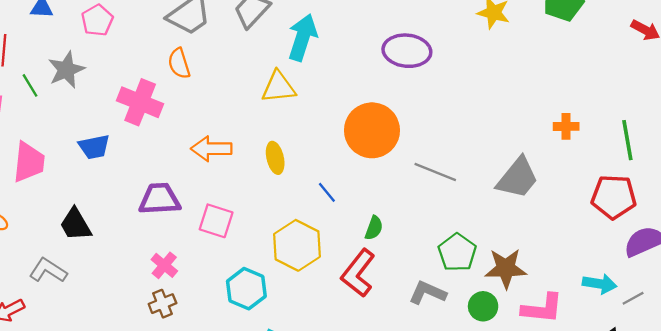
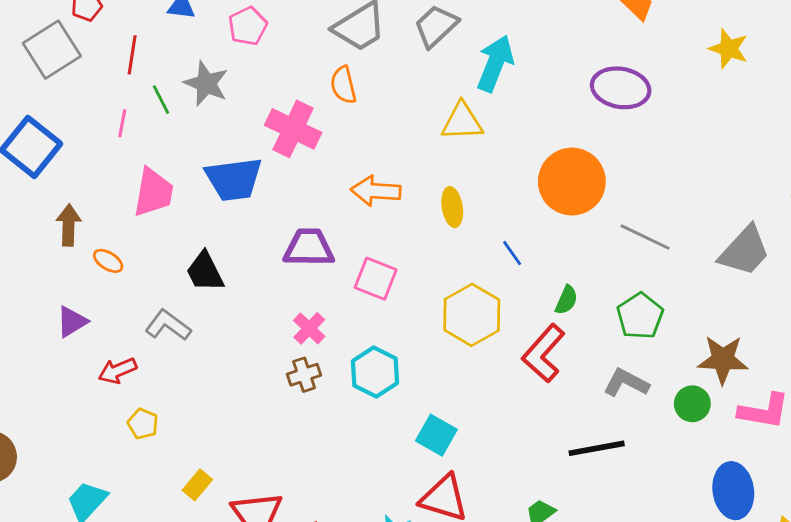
gray star: (66, 70) -> (206, 84), turned -30
blue trapezoid: (94, 147) -> (234, 179), size x1.5
green pentagon: (457, 252) -> (640, 316), moved
cyan hexagon: (246, 289) -> (375, 372), moved

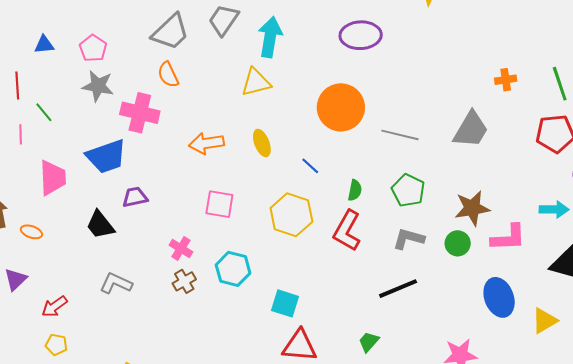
gray star: (206, 84) -> (98, 86), moved
purple trapezoid: (309, 248) -> (135, 197), moved, size x0.7
gray L-shape: (168, 325) -> (116, 283), moved
yellow pentagon: (143, 424) -> (56, 345), moved

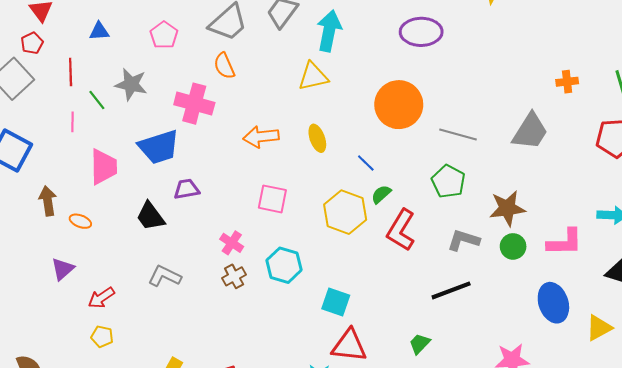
pink pentagon: (93, 48) -> (164, 35), moved
gray star: (98, 86) -> (131, 84), moved
green semicircle: (355, 190) -> (381, 194), moved, turned -145
green pentagon: (408, 190) -> (448, 181), moved
brown star: (472, 208) -> (507, 208), moved

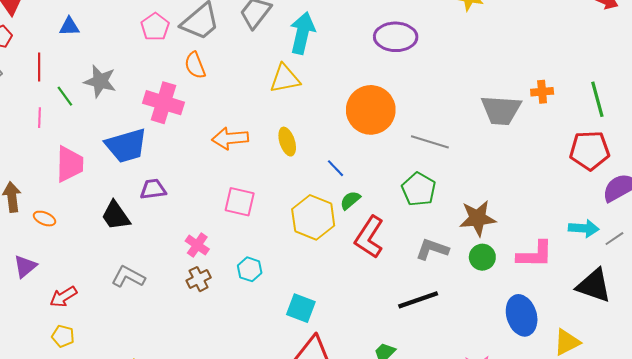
pink pentagon: (164, 35) -> (155, 27), moved
gray trapezoid: (530, 131) -> (501, 110), moved, turned 60
cyan hexagon: (284, 265) -> (250, 269), size x0.7

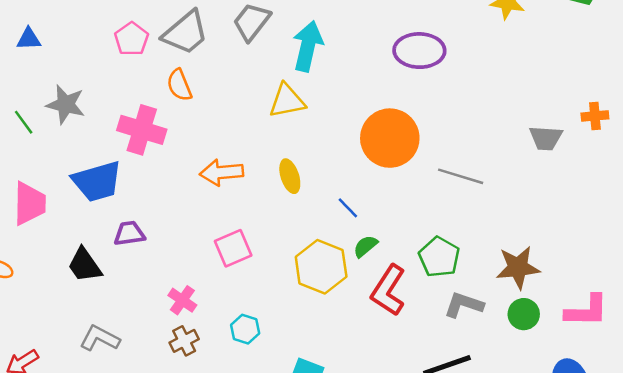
gray trapezoid: (501, 110) -> (546, 138), size x0.7
green pentagon: (419, 189) -> (439, 257), moved
pink square: (240, 202) -> (233, 248), turned -36

